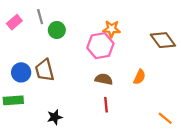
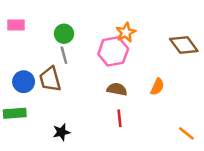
gray line: (40, 17) -> (64, 55), moved
pink rectangle: (14, 22) -> (16, 25), turned 40
orange star: (112, 29) -> (126, 32), turned -30

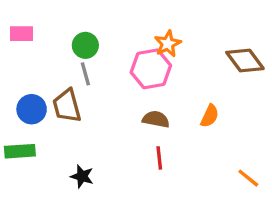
black star: (61, 132) -> (82, 176), turned 30

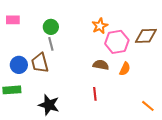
brown diamond: (245, 60) -> (146, 36), turned -55
pink hexagon: (151, 69) -> (117, 42), moved
brown semicircle: (156, 119) -> (101, 65), moved
black star: (82, 176) -> (49, 105), size x1.5

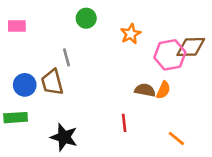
green circle: (51, 27) -> (86, 18), moved
pink hexagon: (117, 42) -> (170, 55), moved
brown semicircle: (101, 65) -> (145, 90), moved
orange line: (148, 106) -> (176, 138), moved

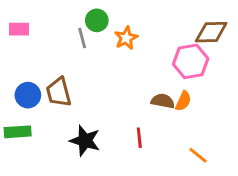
orange star: (131, 34) -> (126, 38), moved
brown diamond: (191, 47) -> (211, 32), moved
gray line: (67, 57) -> (82, 38), moved
black star: (64, 137) -> (85, 141), moved

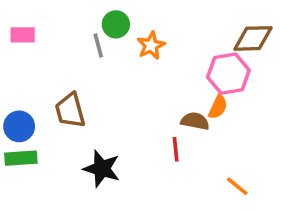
blue circle: (28, 95) -> (19, 126), moved
orange semicircle: (183, 101) -> (218, 107), moved
red line: (139, 138) -> (176, 149), moved

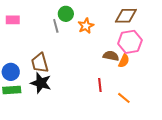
brown diamond: (253, 38) -> (126, 16), moved
brown semicircle: (195, 121) -> (111, 56), moved
black star: (102, 169) -> (41, 83), moved
orange line: (237, 186) -> (124, 98), moved

